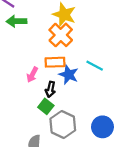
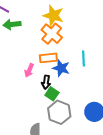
cyan line: (95, 66) -> (84, 58), turned 63
green square: (46, 106) -> (52, 94), moved

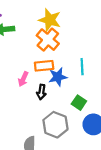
blue star: (61, 68) -> (58, 77), turned -30
green square: (52, 94) -> (79, 103), moved

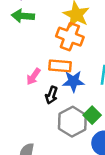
orange cross: (48, 40) -> (70, 37), turned -30
gray hexagon: (55, 125) -> (72, 122), moved

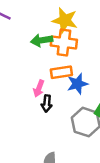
green arrow: (23, 16) -> (42, 40), moved
black arrow: (51, 95) -> (47, 103), moved

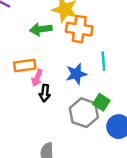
orange cross: (64, 43) -> (79, 29), moved
orange rectangle: (61, 72) -> (25, 65), moved

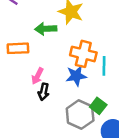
orange cross: (79, 29) -> (83, 54), moved
orange rectangle: (25, 65) -> (18, 48), moved

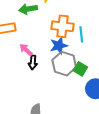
pink arrow: (37, 76) -> (26, 50), turned 112
gray hexagon: (80, 114) -> (64, 64), moved

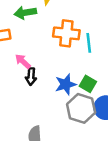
blue star: (59, 46) -> (66, 84), moved
gray hexagon: (64, 64) -> (81, 108), moved

